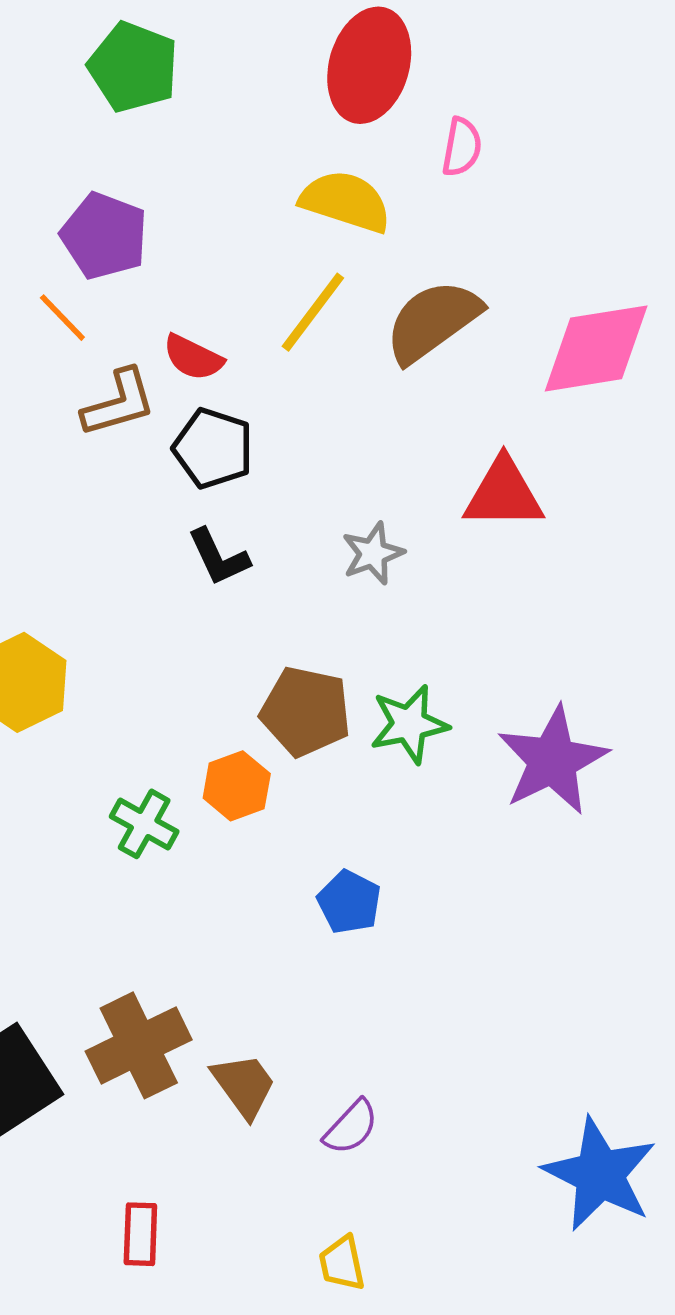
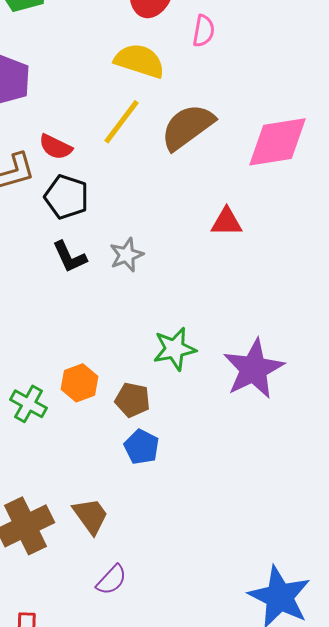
red triangle: (504, 494) -> (227, 222), size x0.7
gray star: (373, 554) -> (127, 255), moved
brown pentagon: (306, 711) -> (133, 400), moved, size x0.7
brown trapezoid: (244, 1085) -> (91, 516), moved
purple semicircle: (351, 1127) -> (112, 580), moved

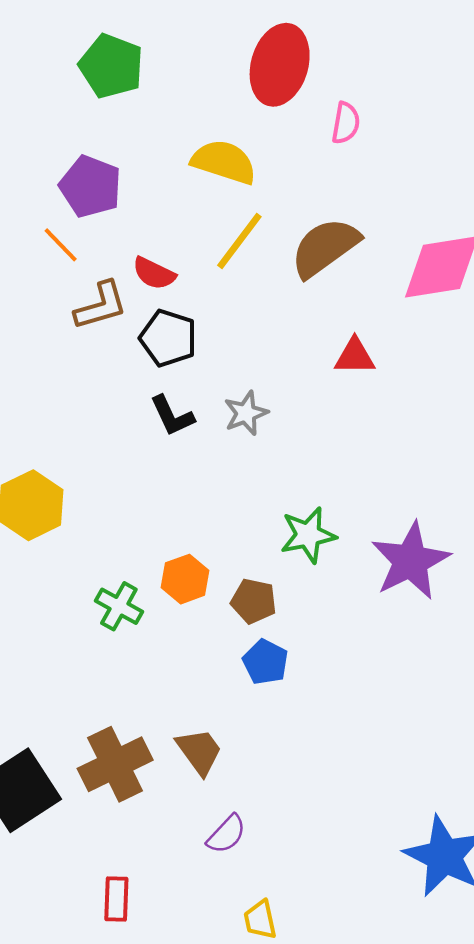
yellow semicircle: (140, 61) -> (224, 162), moved
red triangle: (227, 222) -> (355, 356), moved

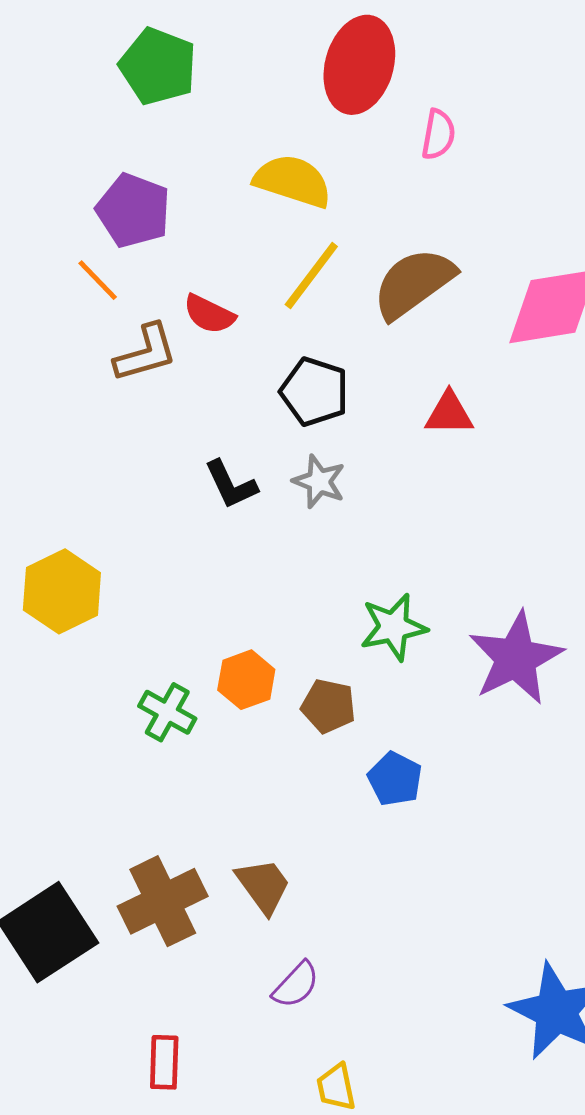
black pentagon: (168, 338) -> (314, 392), moved
gray star: (246, 413) -> (319, 481), turned -30
blue pentagon: (265, 662) -> (395, 779), moved

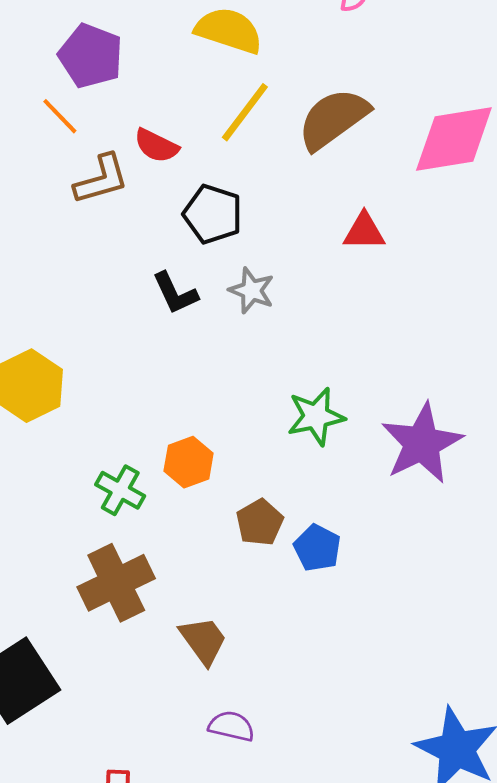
black pentagon: (314, 392) -> (213, 214), moved
brown pentagon: (328, 706) -> (260, 522), moved, turned 30
brown cross: (163, 901) -> (116, 583), moved
purple semicircle: (296, 985) -> (231, 726), turned -120

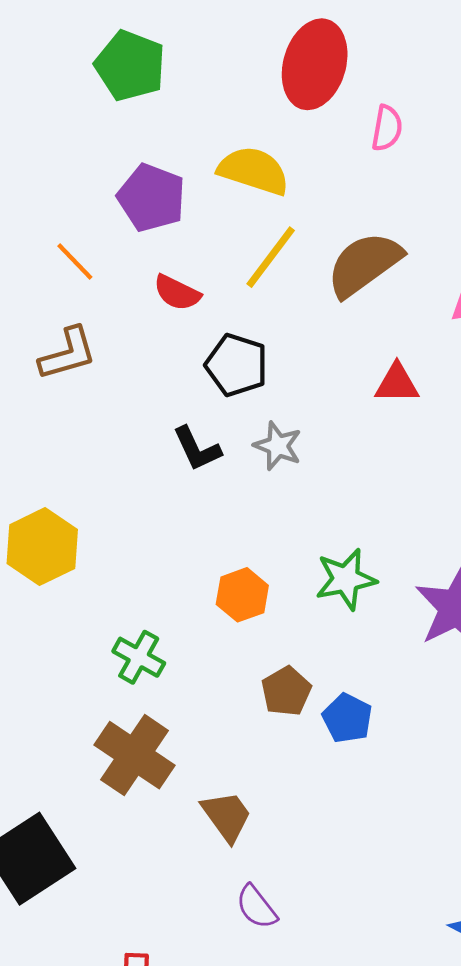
purple pentagon: (91, 56) -> (151, 198), moved
brown L-shape: (101, 179) -> (68, 354), moved
orange hexagon: (189, 462) -> (242, 595), moved
brown cross: (116, 583) -> (134, 755), turned -30
purple semicircle: (231, 726) -> (256, 907), turned -141

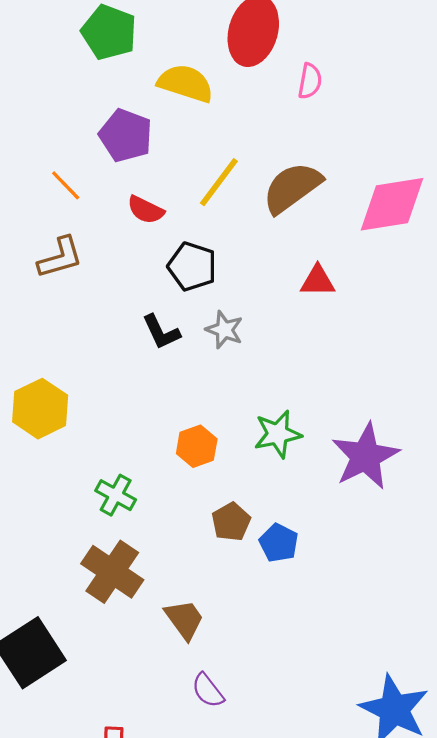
yellow semicircle: (254, 171) -> (186, 83), moved

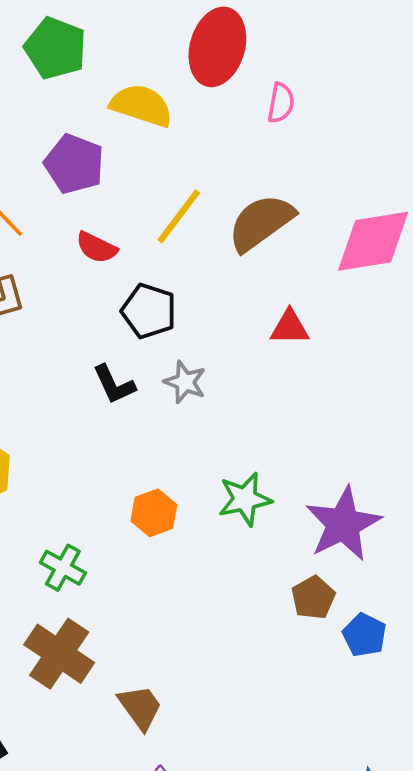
brown pentagon: (231, 522) -> (313, 598), moved
blue pentagon: (279, 543) -> (364, 635), moved

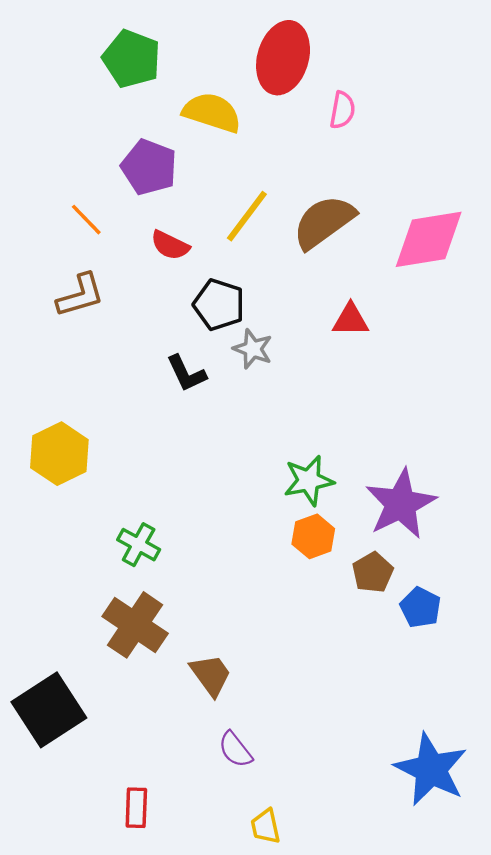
gray star: (185, 382) -> (253, 349), moved
orange hexagon: (154, 513) -> (313, 536), moved

